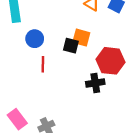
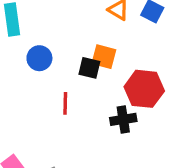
red line: (43, 64) -> (65, 103), moved

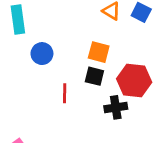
black square: (89, 68) -> (94, 76), moved

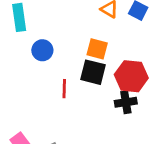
black square: (94, 76) -> (93, 72), size x1.4
black cross: (116, 107) -> (126, 102), moved

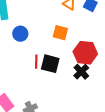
black square: (93, 72) -> (50, 64), moved
black cross: (126, 102) -> (81, 72), turned -35

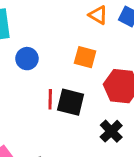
black cross: (81, 72) -> (111, 131), moved

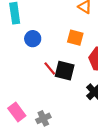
red line: (50, 99) -> (50, 68), turned -40

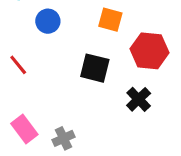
red line: (50, 68) -> (18, 65), moved

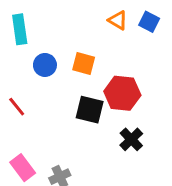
orange square: (110, 20) -> (84, 63), moved
red hexagon: (149, 51) -> (122, 93), moved

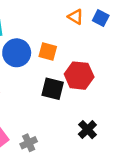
blue circle: (45, 65) -> (17, 53), size x1.5
black cross: (131, 139) -> (87, 130), moved

